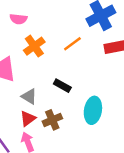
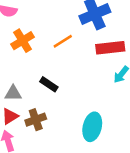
gray triangle: (29, 96) -> (13, 93), turned -35
cyan ellipse: (93, 110) -> (92, 127), moved

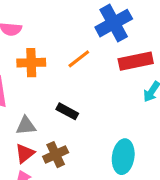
orange cross: (23, 41) -> (31, 63), turned 35

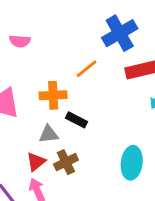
orange cross: (31, 63) -> (53, 95), moved
gray triangle: (26, 126) -> (49, 134), moved

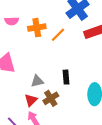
orange cross: (53, 95) -> (37, 28), moved
black rectangle: (76, 120) -> (66, 77), moved, turned 64

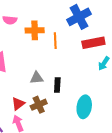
orange line: (58, 35) -> (55, 41), turned -56
gray triangle: (37, 81) -> (37, 78), moved

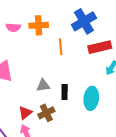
orange cross: (35, 30) -> (39, 25), moved
cyan ellipse: (84, 107) -> (91, 98), moved

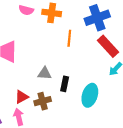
red rectangle: (100, 47) -> (108, 46), turned 50

